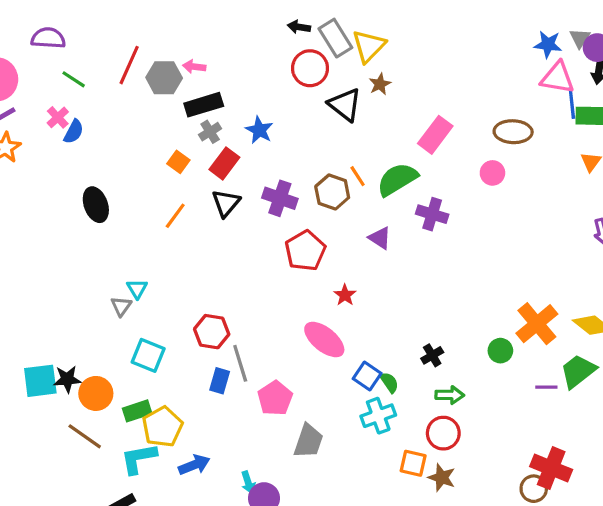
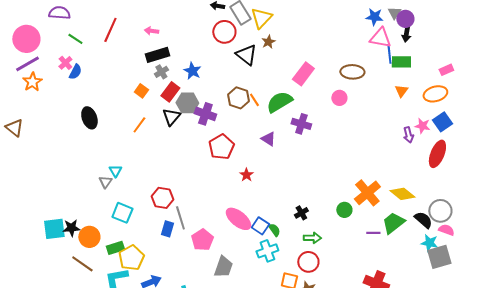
gray hexagon: (164, 78) -> (187, 103), moved
brown hexagon: (332, 192) -> (238, 98), moved
pink ellipse: (324, 340) -> (238, 219), moved

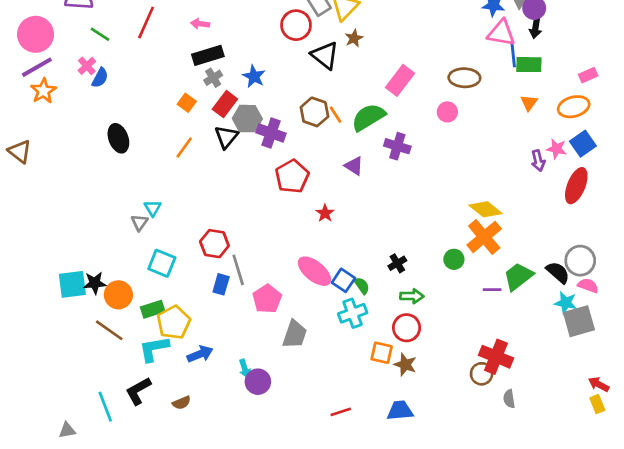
yellow diamond: (402, 194) -> (485, 209), moved

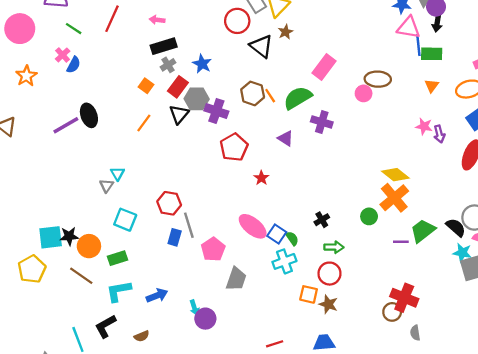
purple line: (37, 67) -> (66, 125), moved
brown ellipse: (464, 78) -> (378, 79), moved
pink star: (557, 149) -> (424, 126), moved
yellow pentagon: (174, 322) -> (32, 269), moved

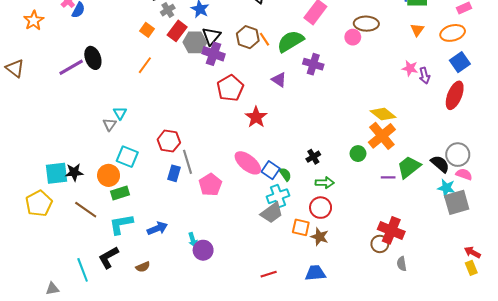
black triangle: (179, 114) -> (211, 36), moved
red star: (261, 178) -> (256, 117), size x1.5
orange circle: (89, 246) -> (109, 175), moved
gray trapezoid: (236, 279) -> (272, 213), moved, turned 35

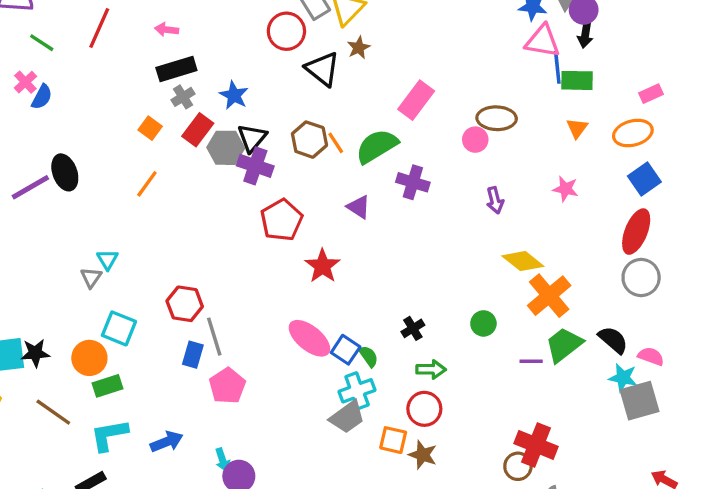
purple arrow: (425, 76) -> (495, 200), moved
orange cross: (382, 136) -> (549, 296), moved
gray circle: (458, 155) -> (641, 278), moved
pink pentagon: (210, 185) -> (227, 386), moved

